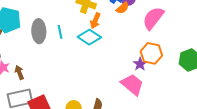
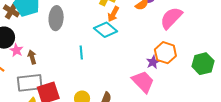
cyan line: (60, 32) -> (81, 52), moved

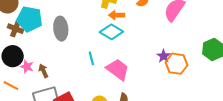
orange arrow: (113, 14) -> (117, 15), turned 70
orange hexagon: (165, 53) -> (176, 64), moved
pink trapezoid: (143, 82) -> (118, 69), moved

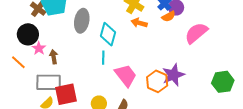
cyan diamond: (111, 32) -> (108, 34), moved, turned 60
purple star: (164, 56) -> (173, 75), size x1.6
orange hexagon: (176, 64) -> (157, 81), moved

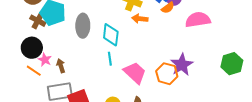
pink semicircle: (196, 33) -> (198, 20), turned 40
orange line: (18, 62) -> (34, 71), moved

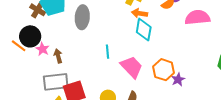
cyan diamond: (111, 35) -> (144, 30), moved
purple star: (182, 65) -> (178, 79), moved, size x0.6
orange line: (34, 71) -> (19, 46), moved

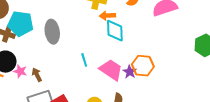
purple star: (178, 79) -> (130, 72), moved

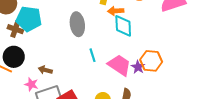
gray ellipse: (52, 32) -> (77, 24), moved
pink star: (20, 71) -> (31, 84), moved
brown arrow: (37, 75) -> (45, 70), turned -48

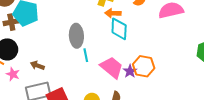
gray ellipse: (77, 24) -> (76, 36), moved
brown cross: (15, 29) -> (11, 22), turned -35
pink star: (31, 84) -> (13, 74), moved

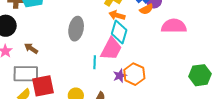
cyan line: (86, 55) -> (95, 62), moved
pink trapezoid: (112, 67) -> (111, 49), moved, turned 65

